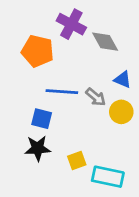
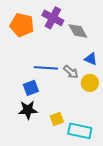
orange pentagon: (38, 51) -> (22, 25), moved
blue square: (42, 119) -> (31, 88), turned -35

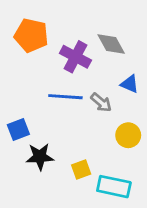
purple cross: (53, 18) -> (75, 57), moved
yellow circle: (90, 83) -> (128, 135), moved
blue square: (31, 88) -> (18, 130), moved

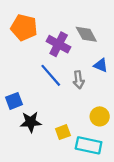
blue line: (65, 97) -> (51, 75), turned 45
gray arrow: (101, 102) -> (79, 80), turned 42
yellow circle: (128, 135) -> (100, 116), moved

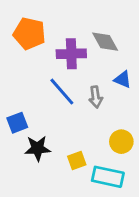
purple cross: (59, 44) -> (71, 54), turned -30

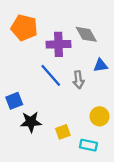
blue triangle: (123, 79) -> (101, 65), turned -32
cyan rectangle: (108, 177) -> (88, 145), size x0.7

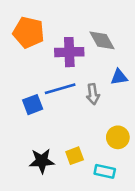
blue line: (51, 75) -> (60, 89), turned -65
blue square: (14, 101) -> (33, 105), moved
black star: (31, 122) -> (42, 161), moved

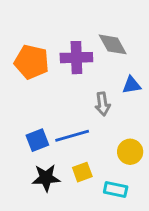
orange pentagon: (29, 32) -> (32, 62), moved
blue line: (60, 89) -> (72, 136), moved
blue square: (33, 105) -> (37, 140), moved

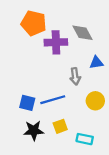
orange pentagon: (32, 62) -> (34, 23), moved
blue square: (37, 140) -> (27, 103), turned 35
yellow circle: (130, 152) -> (95, 101), moved

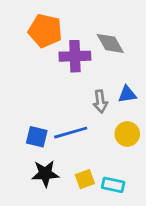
blue triangle: (96, 63) -> (127, 94), moved
yellow square: (60, 126) -> (85, 179), moved

